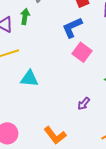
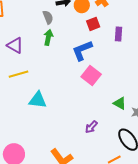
green arrow: (25, 16) -> (48, 37), moved

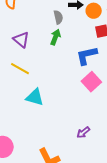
yellow line: (18, 74) -> (20, 69), turned 36

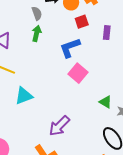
cyan triangle: (35, 97) -> (24, 96), turned -30
purple arrow: (83, 132) -> (59, 126), moved, size x1.6

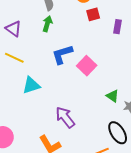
blue L-shape: (70, 48) -> (62, 54), moved
purple arrow: (59, 126) -> (65, 117), turned 95

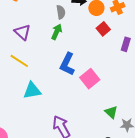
red square: (93, 14) -> (103, 29), turned -32
blue L-shape: (62, 54) -> (67, 64), turned -55

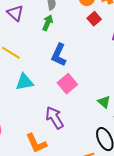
purple triangle: (22, 32) -> (15, 13), moved
pink square: (90, 79) -> (67, 84), moved

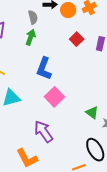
red square: (94, 19) -> (77, 39), moved

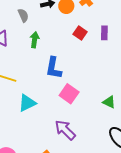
gray semicircle: (33, 17) -> (23, 15), moved

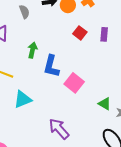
green arrow: (35, 40) -> (32, 50), moved
pink square: (69, 94) -> (74, 83), moved

